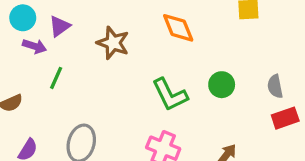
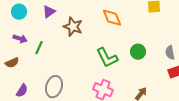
purple triangle: (60, 26) -> (49, 12), moved
purple arrow: (34, 46) -> (20, 39), moved

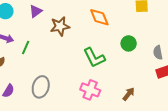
brown star: (73, 27) -> (60, 26), turned -30
green circle: (138, 52) -> (129, 43), moved

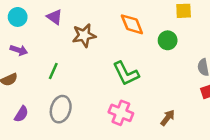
purple triangle: (36, 11) -> (55, 17), turned -48
green circle: (129, 43) -> (168, 40), moved
green line: (26, 48) -> (53, 71), moved

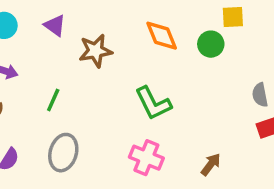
green circle: (168, 40) -> (211, 44), moved

